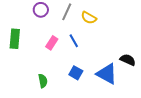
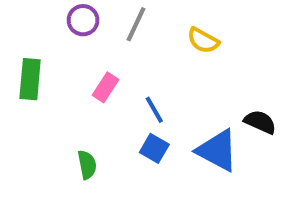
yellow semicircle: (89, 18) -> (203, 41), moved
blue line: (74, 41) -> (154, 110), moved

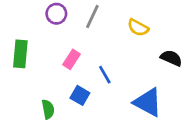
black semicircle: (260, 122) -> (171, 58), moved
blue square: (154, 148) -> (80, 95), moved
green semicircle: (87, 165) -> (48, 109), moved

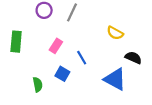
yellow semicircle: (138, 28) -> (115, 33), moved
black semicircle: (171, 58) -> (133, 58), moved

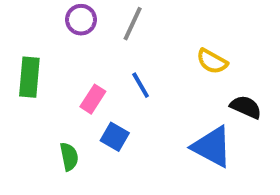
pink rectangle: (56, 46) -> (93, 99), moved
blue line: (82, 58) -> (141, 85), moved

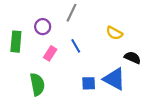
purple circle: (81, 20) -> (43, 27), moved
blue square: (115, 137) -> (89, 83), moved, turned -32
green semicircle: (69, 157) -> (37, 84), size x1.5

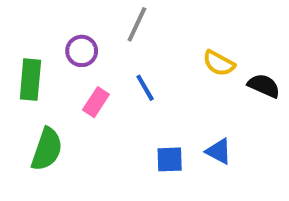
black semicircle: (132, 58) -> (264, 86), moved
blue triangle: (114, 79) -> (219, 151), size x0.6
green semicircle: (37, 84) -> (47, 149), moved, turned 30

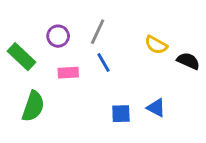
gray line: (137, 24) -> (98, 32), moved
green rectangle: (30, 80) -> (22, 57), turned -52
pink rectangle: (96, 102) -> (68, 73), turned 54

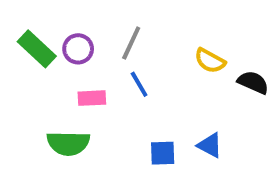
green rectangle: (22, 57) -> (37, 49), moved
green semicircle: (33, 106) -> (68, 143), moved, turned 72

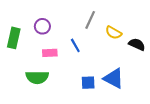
gray line: (131, 43) -> (90, 20), moved
green rectangle: (37, 49) -> (14, 38), moved, turned 60
blue triangle: (210, 145) -> (114, 78), size x1.5

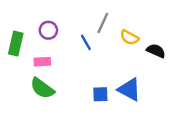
blue line: (75, 45) -> (86, 42), moved
pink rectangle: (50, 53) -> (42, 62), moved
green semicircle: (37, 77) -> (42, 88), turned 35

